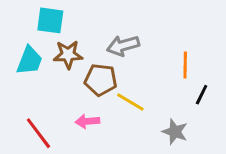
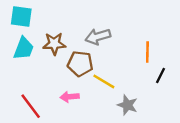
cyan square: (50, 20) -> (21, 17), moved
gray star: (175, 132) -> (127, 105), moved

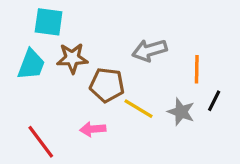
cyan square: (21, 17) -> (49, 22), moved
gray arrow: (98, 37) -> (150, 50), moved
gray star: (127, 105) -> (181, 112), moved

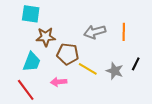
cyan trapezoid: (31, 64) -> (32, 62), moved
orange line: (197, 69) -> (124, 32), moved

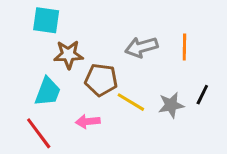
gray star: (115, 71) -> (171, 105), turned -30

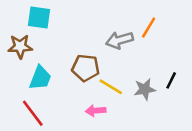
orange line: (184, 47) -> (149, 28), moved, turned 30
brown star: (68, 55) -> (20, 46), moved
pink arrow: (88, 121) -> (96, 111), moved

